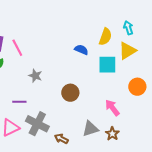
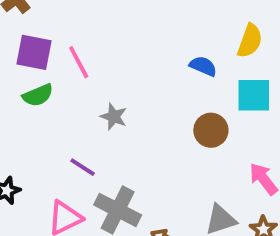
brown circle: (70, 93) -> (211, 130), moved
purple line: (19, 102) -> (83, 167), turned 32

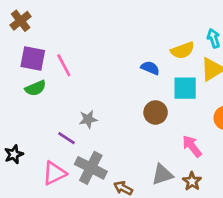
yellow semicircle: (250, 41) -> (183, 50), turned 50
gray star: (114, 117) -> (88, 119), moved, turned -30

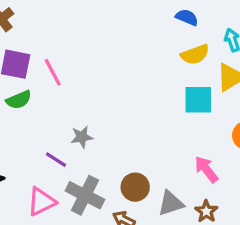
blue semicircle: (150, 68) -> (187, 17), moved
brown circle: (156, 112) -> (135, 187), moved

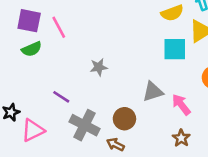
gray star: (82, 137) -> (99, 67), moved
pink triangle: (41, 202) -> (33, 130), moved
gray triangle: (171, 203) -> (153, 92), moved

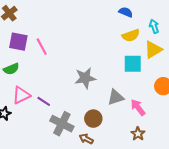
green semicircle: (32, 49) -> (11, 69), moved
gray star: (99, 67) -> (85, 78), moved, size x1.5
pink triangle: (33, 130) -> (21, 95), moved

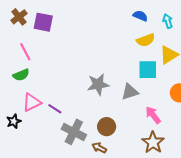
cyan arrow: (154, 26) -> (168, 21), moved
purple square: (18, 42) -> (43, 22), moved
pink line: (42, 47) -> (25, 52), moved
gray triangle: (116, 97) -> (130, 92), moved
brown star: (138, 134) -> (153, 142), size x1.5

